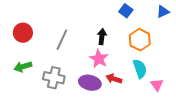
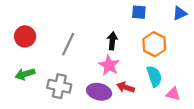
blue square: (126, 11) -> (139, 12), turned -32
pink triangle: (157, 85) -> (173, 94), turned -40

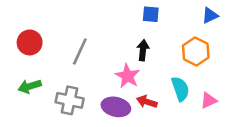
blue square: (139, 12) -> (151, 14), moved
black arrow: (112, 41) -> (143, 50), moved
orange hexagon: (154, 44) -> (196, 51), moved
pink triangle: (173, 94) -> (209, 100), moved, turned -40

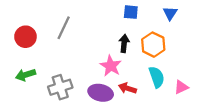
blue triangle: (210, 15) -> (170, 13), moved, turned -32
gray line: (80, 51) -> (64, 28), moved
orange hexagon: (196, 51) -> (153, 45), moved
gray cross: (70, 100) -> (60, 87), turned -30

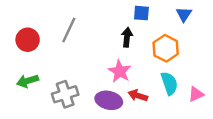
black arrow: (124, 43) -> (127, 37), moved

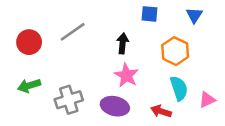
gray line: (69, 30) -> (73, 32), turned 30
black arrow: (127, 37) -> (123, 43), moved
red arrow: (138, 95) -> (161, 111), moved

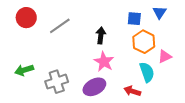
blue square: (149, 14) -> (134, 19), moved
red circle: (29, 42) -> (26, 18), moved
pink triangle: (207, 100) -> (165, 56), moved
purple ellipse: (115, 106) -> (94, 87), turned -40

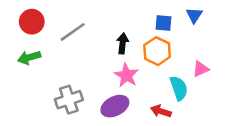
orange hexagon: (144, 42) -> (157, 51), moved
green arrow: (24, 70) -> (29, 57), moved

